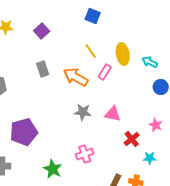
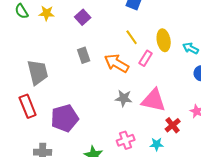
pink triangle: (113, 114) -> (154, 100), size x1.5
cyan star: (150, 158) -> (157, 144), moved

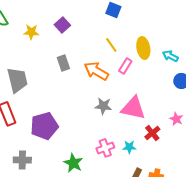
yellow star: (47, 13) -> (31, 32), moved
cyan star: (157, 144) -> (129, 147), moved

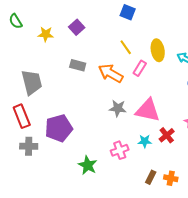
gray rectangle: (63, 63) -> (78, 65), turned -56
cyan star: (129, 147) -> (145, 141), moved
gray cross: (22, 160) -> (29, 146), moved

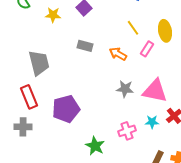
orange arrow: (111, 73) -> (118, 54), size x0.7
gray cross: (29, 146) -> (23, 127), moved

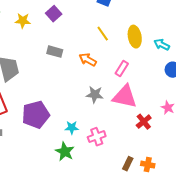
pink rectangle: (147, 49) -> (122, 69), moved
cyan star: (152, 122) -> (72, 128), moved

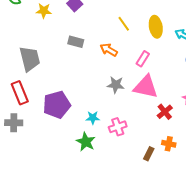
orange cross: (148, 165) -> (169, 144), moved

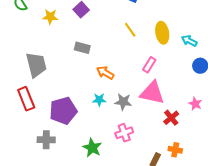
orange arrow: (109, 50) -> (105, 73), moved
gray star: (116, 85) -> (123, 102), moved
cyan star: (93, 118) -> (99, 100), moved
gray cross: (14, 123) -> (46, 140), moved

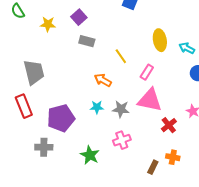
yellow line: (130, 30) -> (121, 56), moved
gray rectangle: (82, 48) -> (87, 41), moved

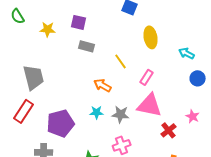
purple square: (79, 17) -> (79, 22), turned -35
yellow ellipse: (160, 40) -> (151, 37), moved
red rectangle: (24, 106) -> (24, 111), turned 55

